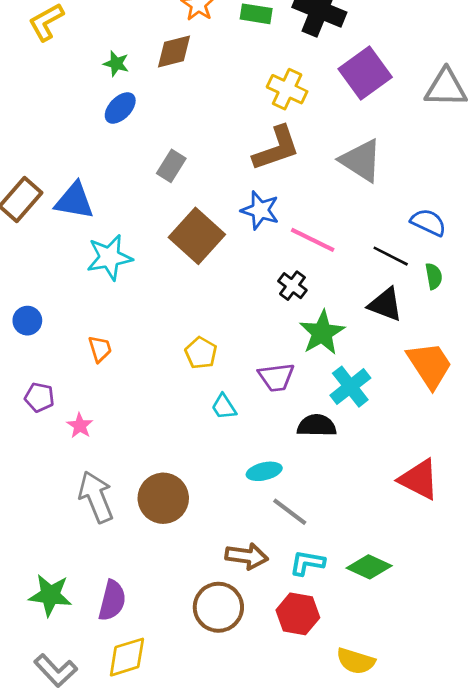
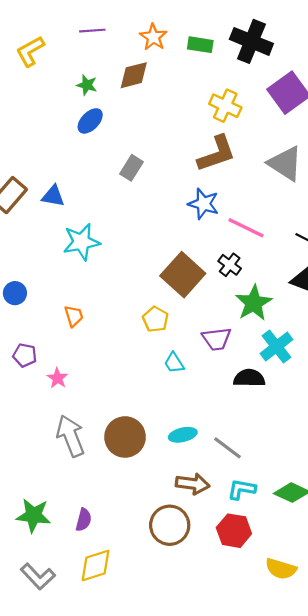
blue triangle: (74, 201) -> (53, 196), size x0.7
brown square: (197, 236) -> (183, 275), moved
cyan ellipse: (264, 471) -> (183, 435), moved
purple semicircle: (112, 601) -> (84, 520), size x0.7

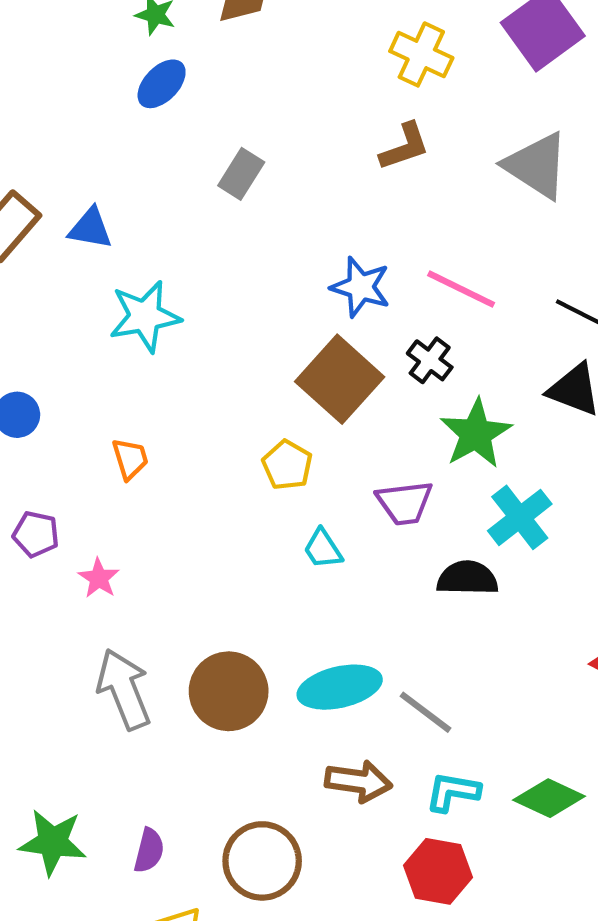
brown L-shape: (217, 154) -> (405, 147), size x0.7
blue star: (203, 204) -> (361, 287), moved
cyan ellipse: (183, 435) -> (340, 687), size x1.5
brown circle: (170, 525) -> (262, 861), moved

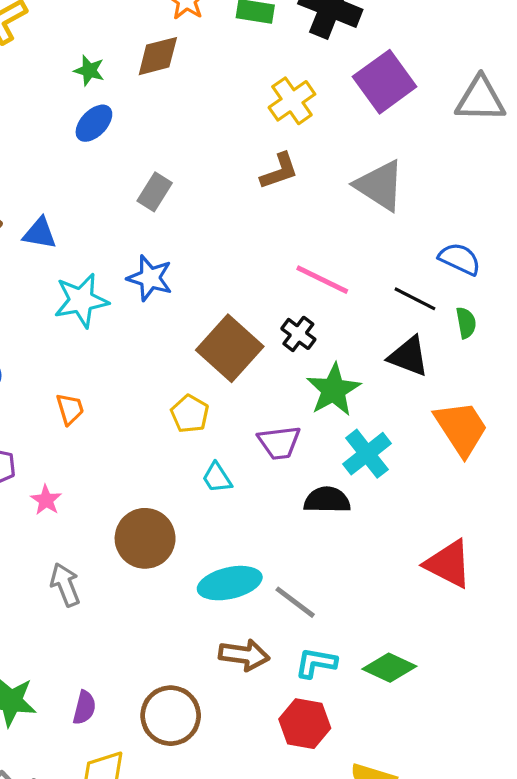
yellow cross: (421, 54) -> (292, 101), turned 30
blue star: (361, 287) -> (150, 278), moved
gray arrow: (124, 689) -> (65, 585), size x0.7
brown circle: (229, 691) -> (145, 538), moved

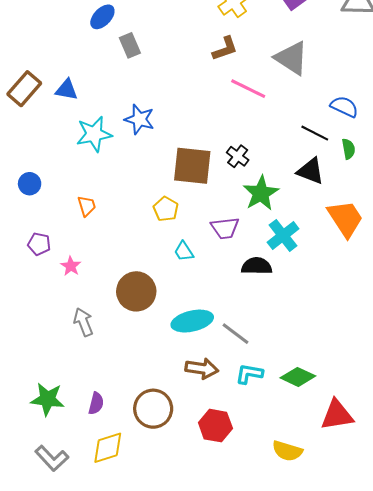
gray rectangle: (155, 192) -> (130, 45), moved, turned -55
pink line: (322, 280) -> (248, 89), moved
brown square: (230, 348) -> (192, 166), turned -36
red triangle: (448, 564) -> (337, 415), moved, turned -36
red hexagon: (305, 724) -> (215, 426), moved

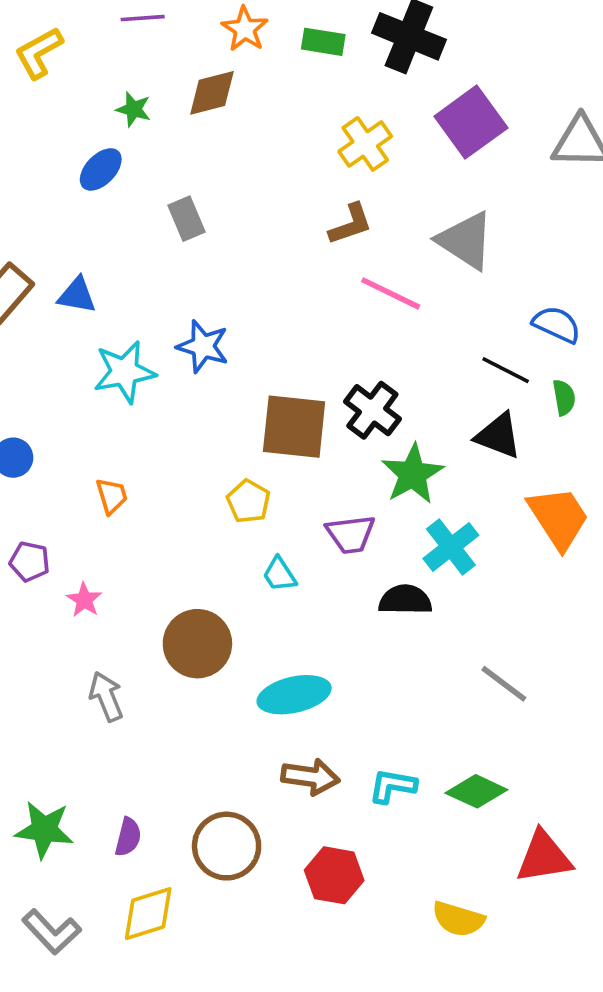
blue ellipse: (102, 17) -> (101, 169), moved
black cross: (238, 156) -> (372, 410), size x1.4
gray line: (236, 334) -> (504, 684), moved

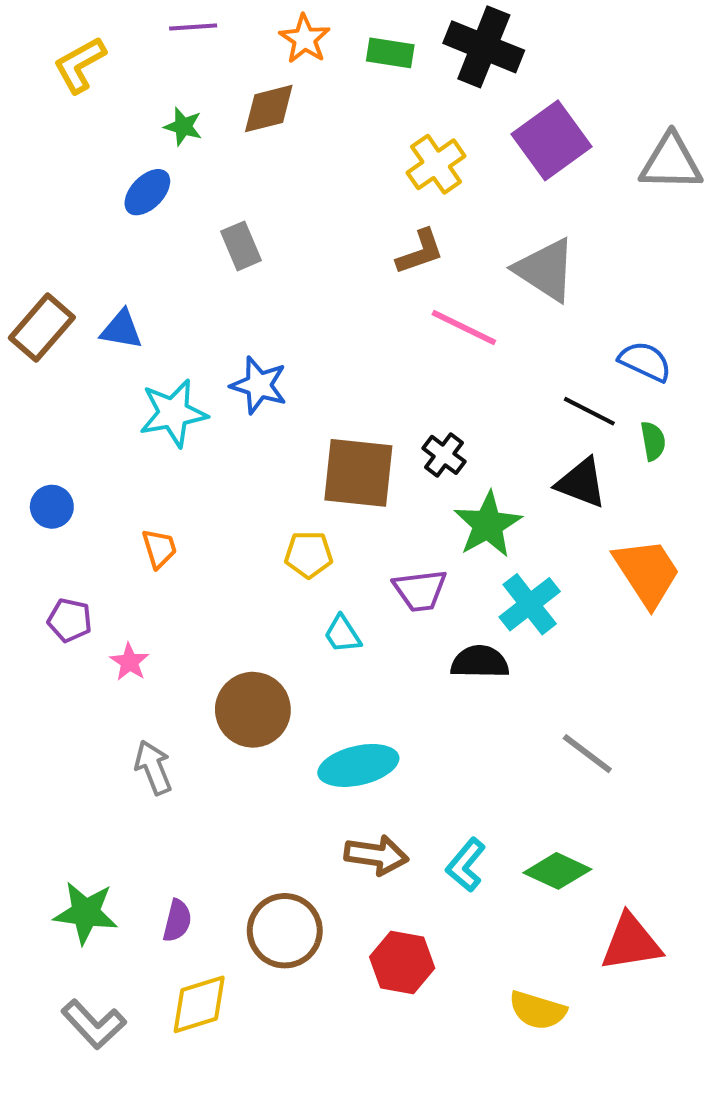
black cross: (372, 410) -> (444, 455), size x0.7
yellow pentagon: (248, 501) -> (309, 554), turned -30
cyan L-shape: (393, 786) -> (466, 865), turned -60

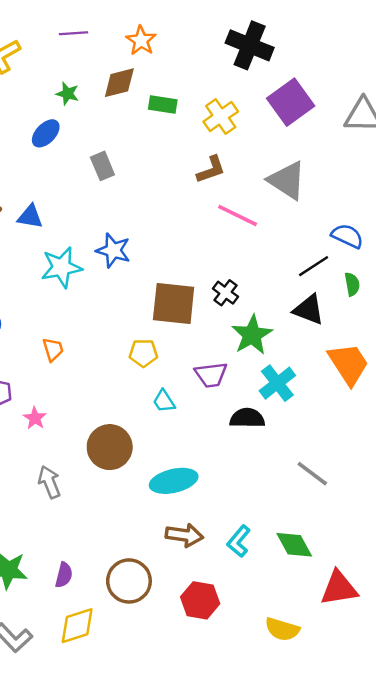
green rectangle: (390, 53) -> (163, 104), moved
black line: (589, 411) -> (314, 266), turned -60
green diamond: (557, 871) -> (294, 545), turned 36

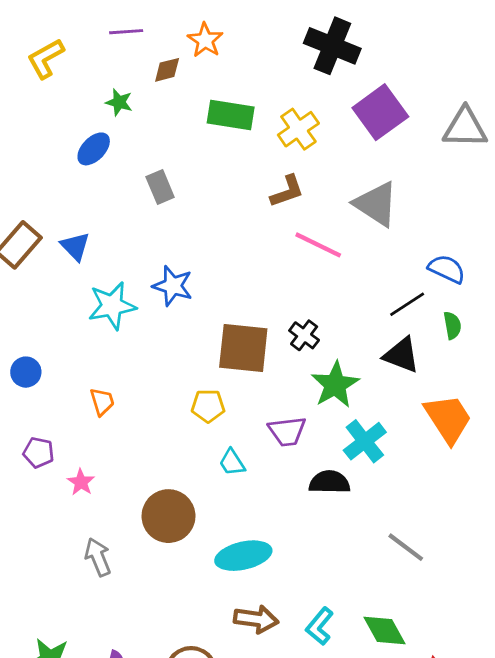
brown diamond: (119, 83) -> (167, 70), moved, size x0.7
green rectangle: (163, 104) -> (231, 115), size x1.4
blue triangle: (30, 217) -> (75, 246), turned 36

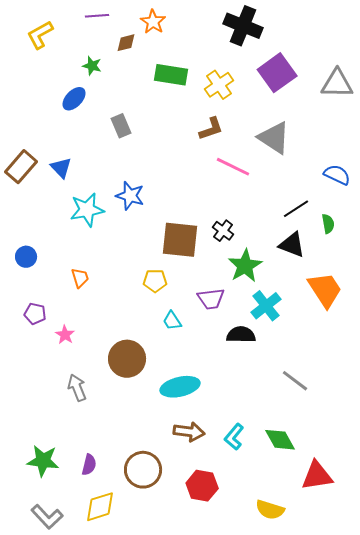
blue semicircle: (447, 269) -> (337, 175), moved

